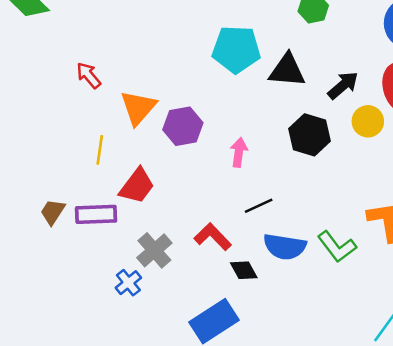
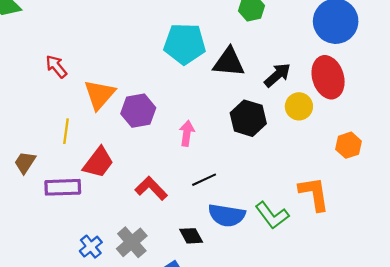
brown trapezoid: (53, 212) -> (25, 162), moved
red L-shape: (213, 237) -> (151, 188), moved
gray cross: (154, 250) -> (132, 242), moved

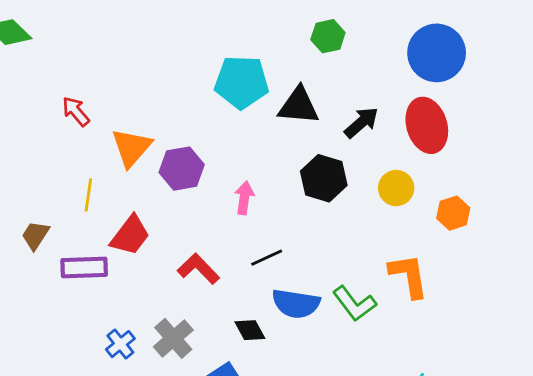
yellow circle: (299, 106) -> (396, 188), moved

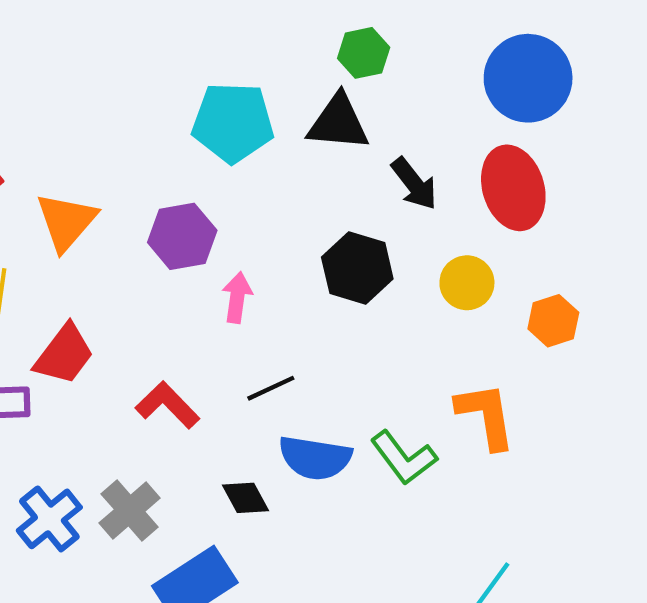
black triangle: (299, 106) -> (338, 122), moved
black arrow: (361, 123) -> (414, 184), turned 93
purple hexagon: (182, 169) -> (182, 236), moved
blue cross: (120, 344) -> (49, 519), size x1.4

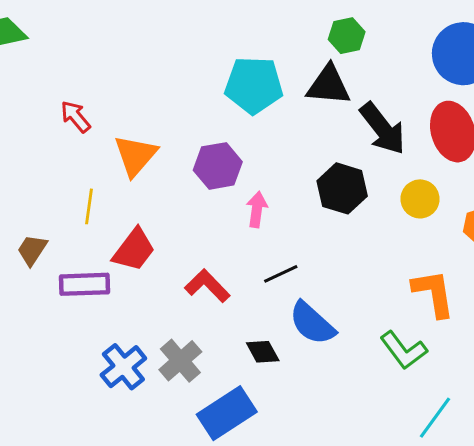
black arrow: (414, 184) -> (383, 129), size x1.4
blue semicircle: (315, 458) -> (312, 323), turned 33
green L-shape: (404, 458) -> (404, 350), moved

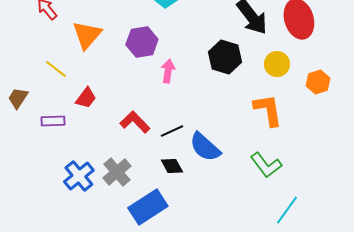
yellow line: (89, 206) -> (56, 69), turned -60
red trapezoid: (134, 250) -> (86, 98), size x0.7
black line: (281, 274) -> (172, 131), moved
purple rectangle: (84, 284) -> (53, 121), size x0.7
orange L-shape: (433, 293) -> (268, 110), moved

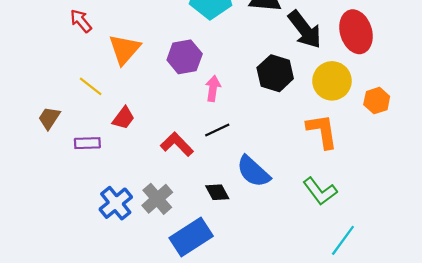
yellow circle: (277, 64) -> (332, 81), size x1.4
black line: (172, 131) -> (217, 130), moved

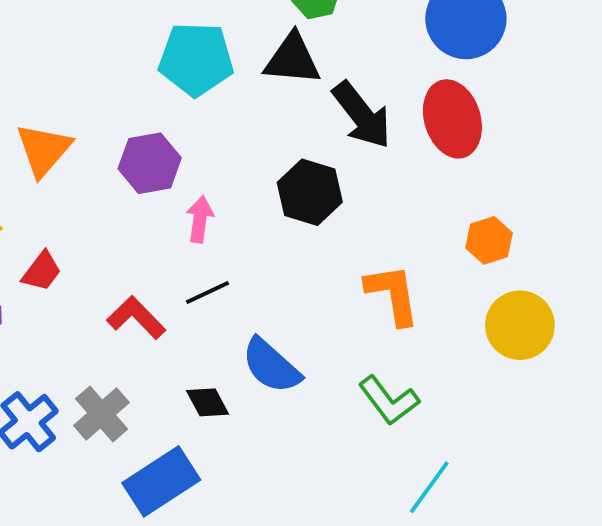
yellow circle: (332, 81) -> (520, 325), moved

